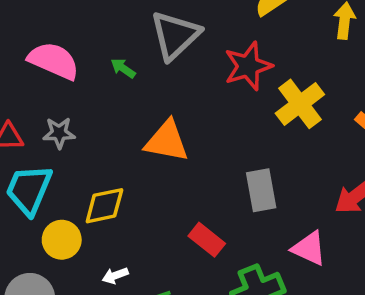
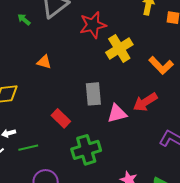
orange triangle: (167, 141) -> (44, 62), size x0.6
pink triangle: (309, 248) -> (117, 113), moved, turned -45

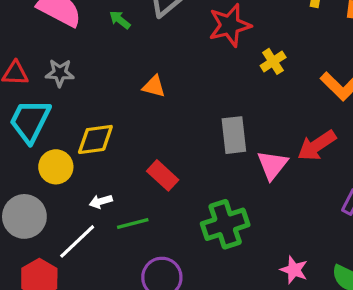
yellow cross: (119, 49) -> (273, 61), size x0.6
pink triangle: (117, 113) -> (272, 165), turned -35
red rectangle: (61, 118) -> (163, 175), moved

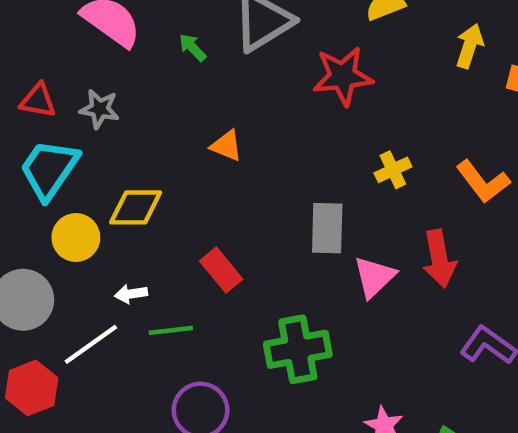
yellow cross: (273, 61) -> (393, 170), moved
red arrow: (317, 145) -> (439, 259), turned -75

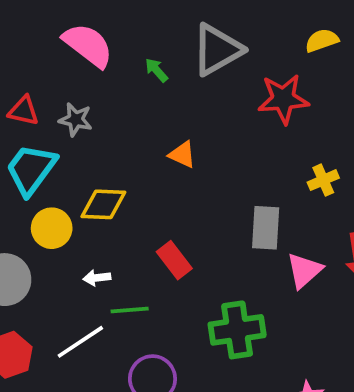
white line: (91, 344) -> (80, 342), moved

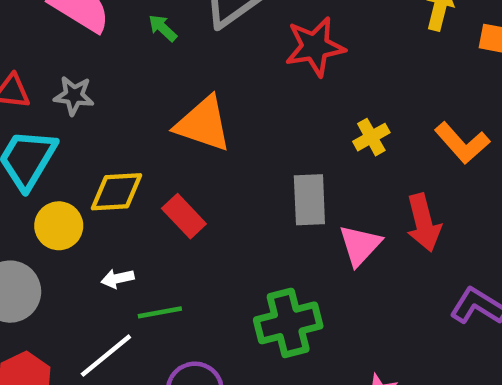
orange triangle: (182, 155) -> (203, 124), size x1.8
red rectangle: (174, 260) -> (184, 216), moved

